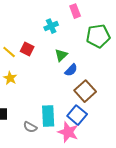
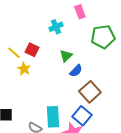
yellow star: (10, 78) -> (24, 69), moved

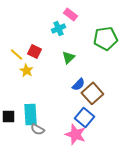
pink rectangle: (80, 12) -> (70, 14), moved, turned -32
blue semicircle: (76, 71) -> (78, 84), moved
cyan rectangle: (53, 117) -> (30, 114), moved

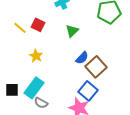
yellow star: (26, 70) -> (36, 56), moved
cyan rectangle: (30, 114) -> (34, 88), turned 40

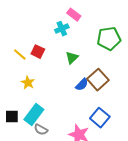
yellow star: (36, 56) -> (28, 83), moved
brown square: (96, 67) -> (98, 80), moved
blue square: (88, 91) -> (100, 118), moved

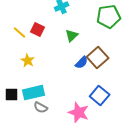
cyan rectangle: (34, 115) -> (34, 93), turned 40

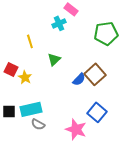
red square: (38, 30) -> (11, 69), moved
yellow line: (20, 33) -> (30, 41), moved, turned 32
green triangle: (72, 36) -> (54, 59), moved

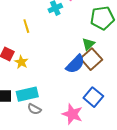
green triangle: (54, 59) -> (88, 44), moved
blue semicircle: (79, 79) -> (75, 64), size x1.5

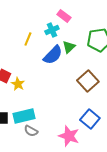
yellow line: (26, 26) -> (28, 39), moved, turned 40
green triangle: (88, 44) -> (69, 47), moved
blue semicircle: (75, 64) -> (53, 55), moved

